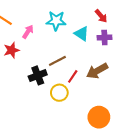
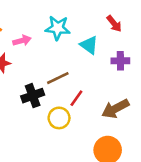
pink arrow: (28, 32) -> (22, 41), turned 40
purple cross: (104, 37) -> (120, 61), moved
brown arrow: (97, 71) -> (115, 109), moved

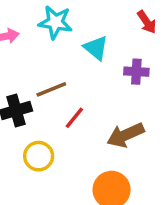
red arrow: (114, 24) -> (147, 22), moved
yellow circle: (59, 118) -> (39, 156), moved

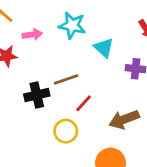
yellow circle: (39, 156) -> (66, 131), moved

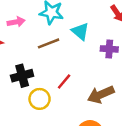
brown line: (66, 79) -> (49, 43), moved
yellow circle: (66, 131) -> (40, 99), moved

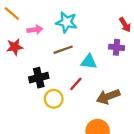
cyan triangle: (80, 31) -> (89, 62), moved, turned -35
purple cross: (109, 49) -> (117, 47), moved

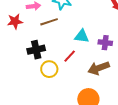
purple cross: (117, 47) -> (105, 43), moved
brown line: (63, 50) -> (49, 22), moved

